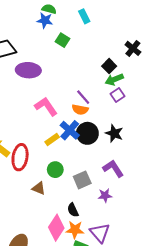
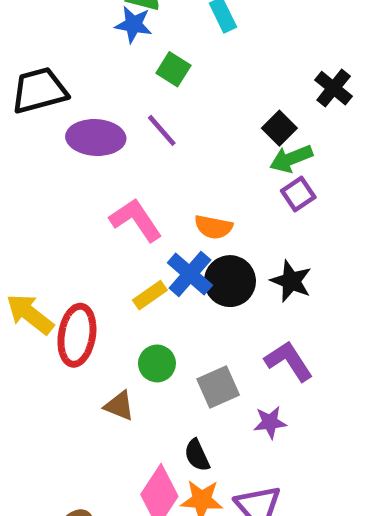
purple line: (83, 97) -> (162, 130), moved

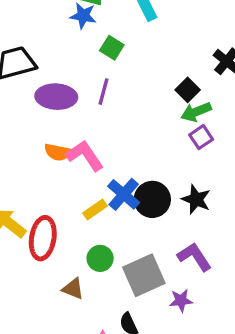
purple line: (162, 130) -> (103, 92), turned 56
orange semicircle: (213, 227) -> (58, 152), moved
gray square: (218, 387) -> (144, 275), size x1.4

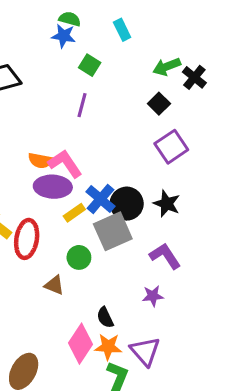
purple ellipse: (56, 97) -> (53, 187), moved
green arrow: (196, 112) -> (167, 67), moved
purple square: (201, 137) -> (171, 147), size x1.5
gray square: (144, 275) -> (113, 231), moved

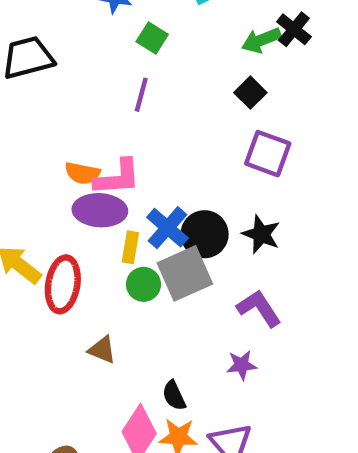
black cross: (194, 77) -> (294, 29), moved
purple square: (171, 147) -> (268, 154), turned -36
pink L-shape: (65, 164) -> (117, 178), turned 120
yellow rectangle: (74, 213) -> (130, 247), turned -45
green circle: (79, 257) -> (143, 284), moved

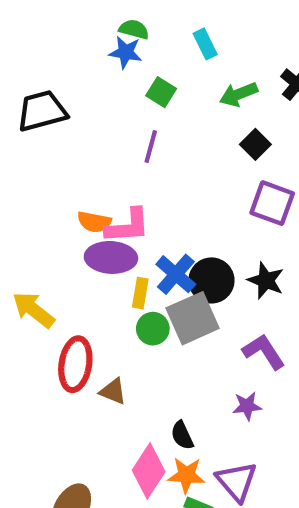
green arrow: (261, 40) -> (239, 94), moved
red ellipse: (63, 284) -> (75, 364), moved

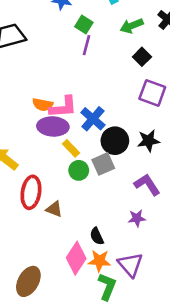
purple line: (151, 147) -> (86, 45), moved
blue cross: (176, 274) -> (93, 119), moved
black star: (266, 280) -> (148, 141), turned -30
yellow rectangle: (140, 293) -> (71, 148), turned -54
gray square: (193, 318) -> (103, 164), size x0.7

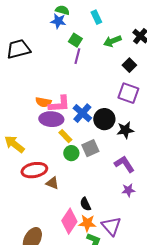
black square: (142, 57) -> (129, 65), moved
black circle: (115, 141) -> (104, 119), moved
red ellipse: (31, 192) -> (34, 170), turned 70
purple star: (137, 218) -> (128, 190), moved

